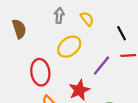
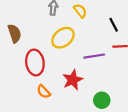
brown semicircle: (19, 29) -> (14, 33), moved
purple line: (102, 66) -> (94, 56), turned 42

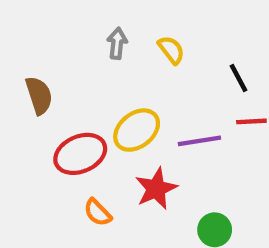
yellow ellipse: (63, 38) -> (137, 130), moved
red ellipse: (35, 63) -> (80, 154), turned 75

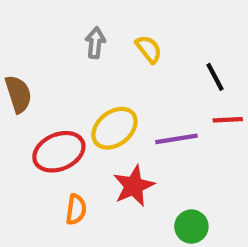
orange semicircle: (98, 212) -> (76, 209), turned -128

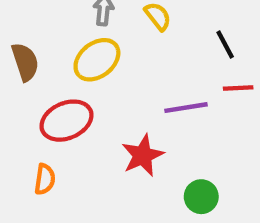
yellow ellipse: (114, 128) -> (97, 60), moved
orange semicircle: (76, 209) -> (45, 179), moved

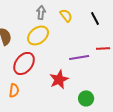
black line: (225, 45) -> (95, 18), moved
red ellipse: (67, 121) -> (24, 63), turned -30

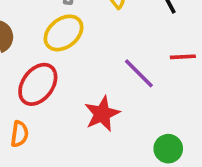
purple line: (79, 57) -> (139, 73), turned 54
green circle: (86, 98) -> (168, 149), moved

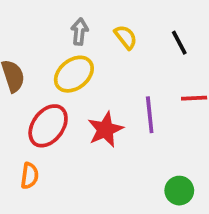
purple line: (139, 73) -> (150, 115), turned 39
red star: (102, 114) -> (105, 130), moved

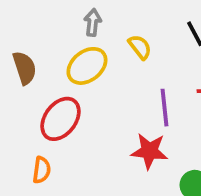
yellow semicircle: (126, 37) -> (140, 47), moved
red star: (105, 130) -> (149, 151), moved, turned 30

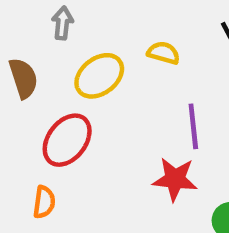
gray arrow: (93, 22) -> (63, 23), moved
yellow semicircle: (140, 47) -> (164, 53), turned -36

